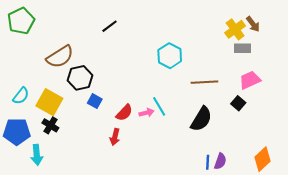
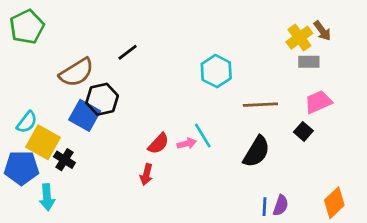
black line: (110, 26) -> (128, 52), moved
blue square: (95, 101) -> (85, 115), moved, size x1.6
yellow square: (49, 102) -> (43, 142), moved

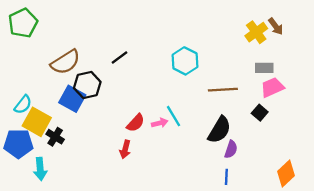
black line: (128, 52) -> (119, 57), moved
gray rectangle: (309, 62) -> (264, 68), moved
purple semicircle: (281, 205) -> (231, 149), moved

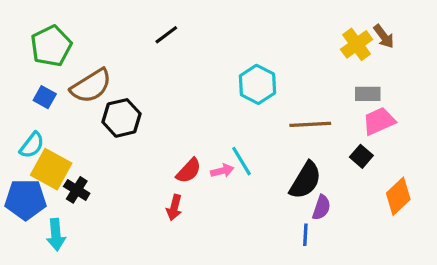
green pentagon: (23, 23) -> (51, 46), moved
black line: (119, 57) -> (166, 35), moved
blue square: (72, 99) -> (45, 97), moved, size x0.6
orange diamond: (286, 174) -> (398, 196), moved
blue line: (226, 177) -> (305, 235), moved

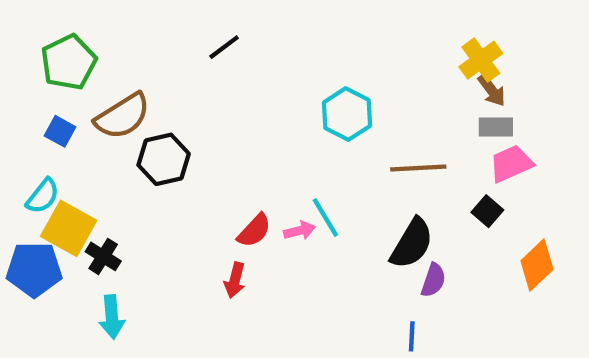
brown arrow: (384, 36) -> (492, 90), moved
cyan arrow: (56, 235) -> (112, 317), moved
blue line: (305, 235) -> (412, 336), moved

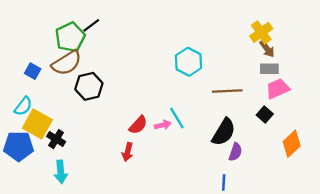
black line: (224, 47) -> (91, 25), moved
green pentagon: (69, 62) -> (70, 37), moved

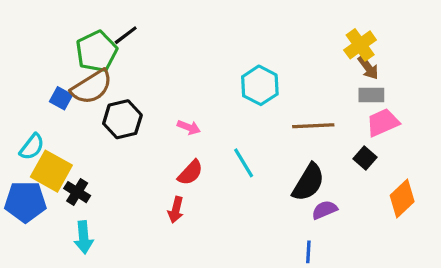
blue square: (33, 71) -> (61, 98), moved
pink arrow: (163, 125) -> (189, 127), moved, turned 35
purple semicircle: (235, 152) -> (325, 210), turned -132

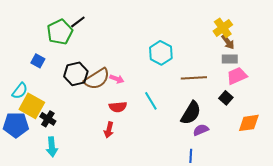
brown semicircle: (92, 87) -> (97, 79), moved
red semicircle: (190, 173) -> (118, 107), turned 42
orange diamond: (402, 198) -> (249, 123), turned 35

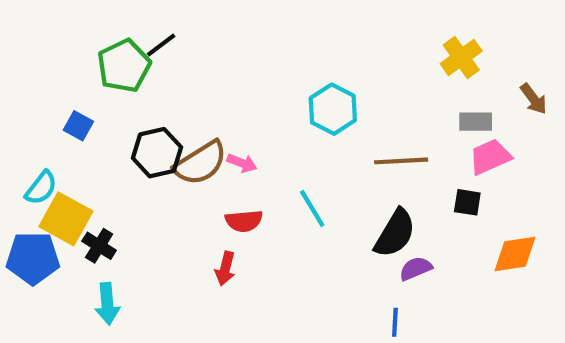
brown arrow: (228, 42) -> (534, 99), moved
black square: (226, 98) -> (467, 202), turned -32

